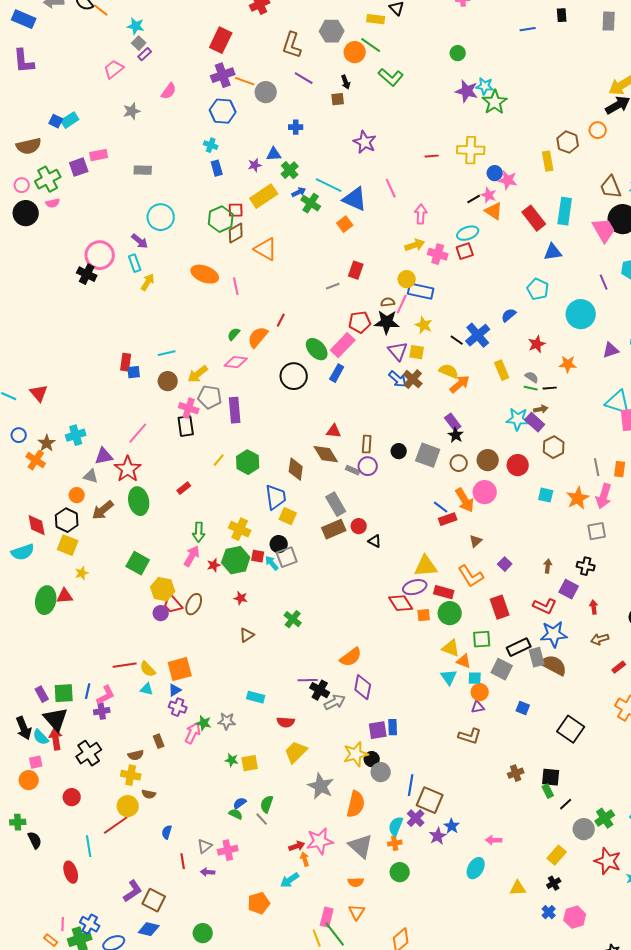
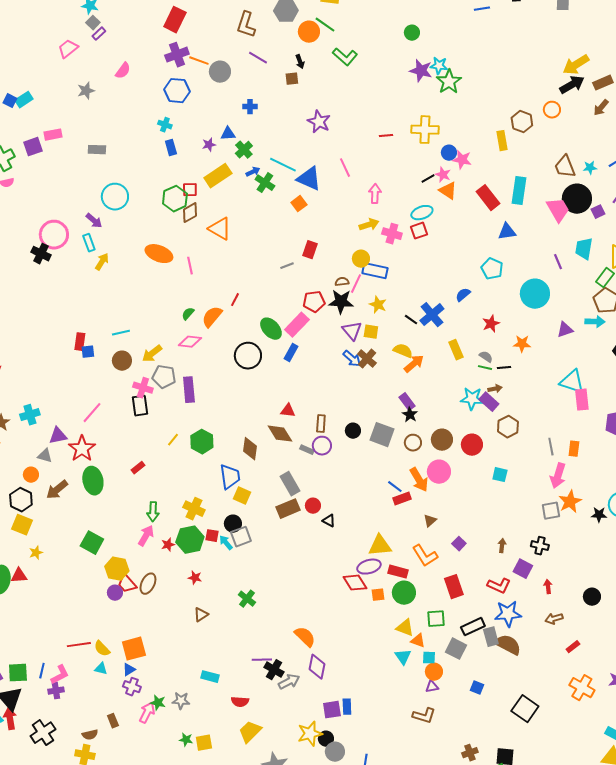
orange star: (578, 498) -> (570, 502), moved
orange semicircle: (351, 657) -> (305, 637), turned -100

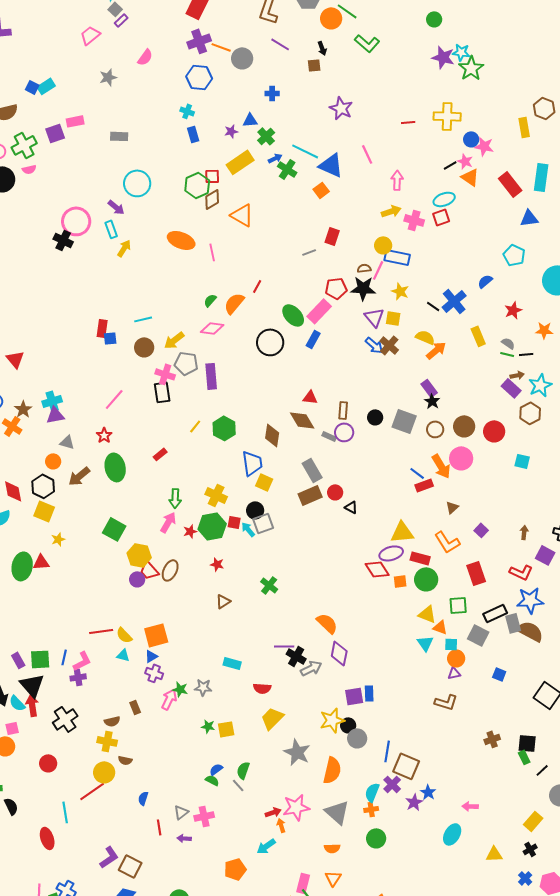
cyan star: (472, 399) -> (540, 385), moved, turned -30
purple triangle: (58, 436) -> (55, 415), moved
red star: (82, 449) -> (104, 435), size x0.6

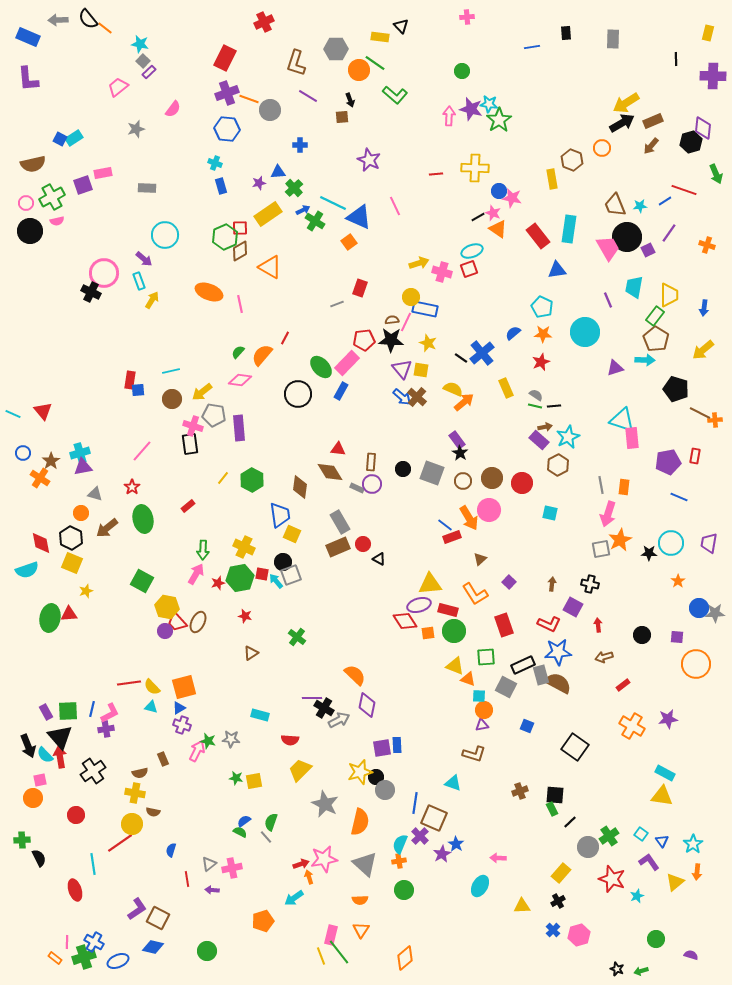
pink arrow: (397, 180) -> (449, 116), moved
orange star: (544, 330) -> (543, 334), moved
cyan triangle: (425, 643) -> (453, 783), moved, turned -36

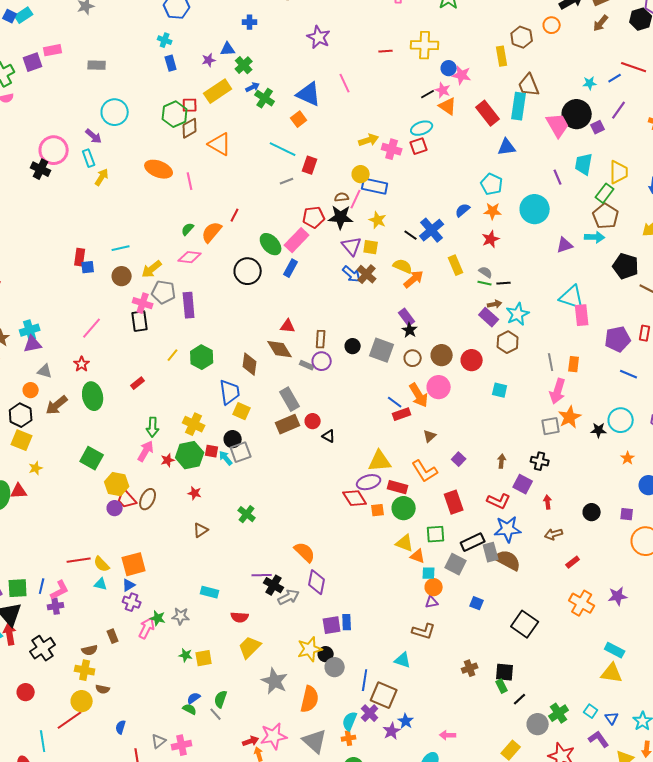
cyan line: (333, 203) -> (283, 149), moved
brown trapezoid: (615, 205) -> (529, 85), moved

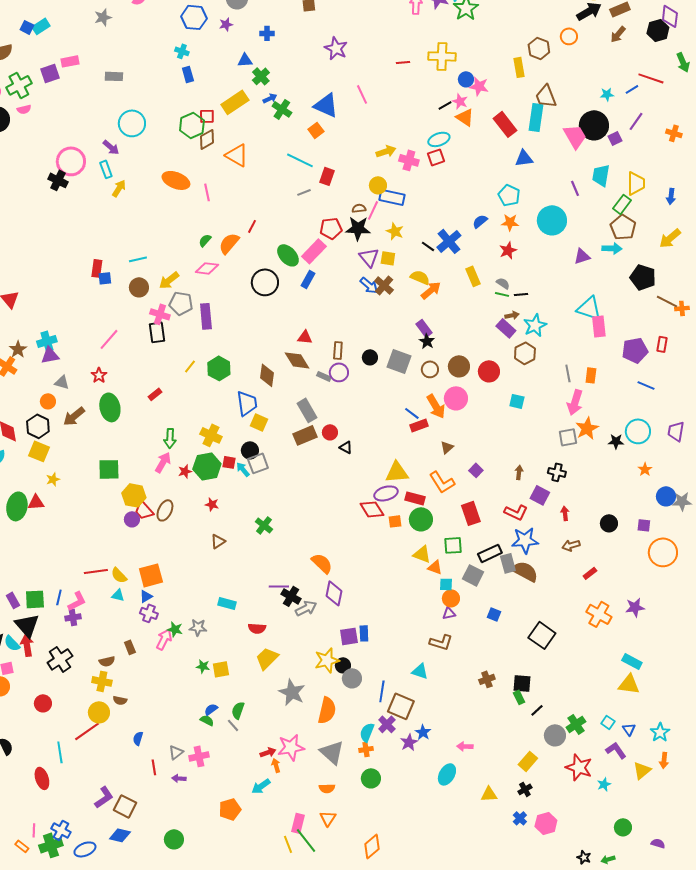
purple star: (209, 60) -> (226, 24), moved
green square: (92, 458) -> (109, 469), turned -30

